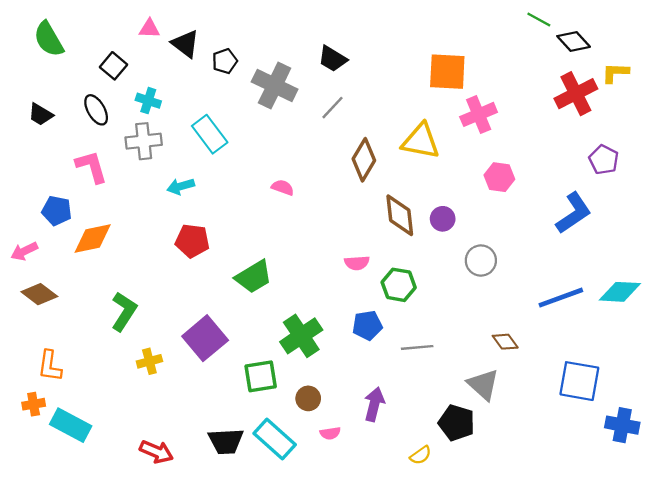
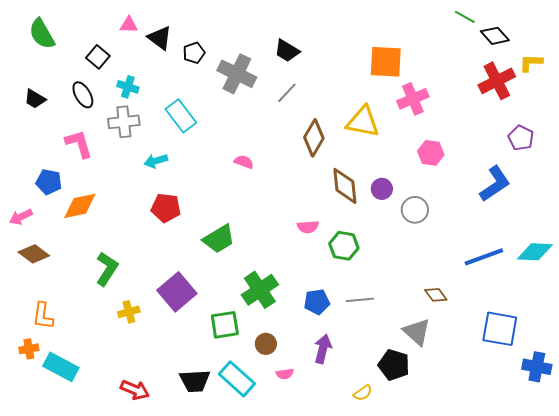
gray circle: (481, 261) -> (415, 210), moved
blue pentagon: (367, 325) -> (317, 302), moved

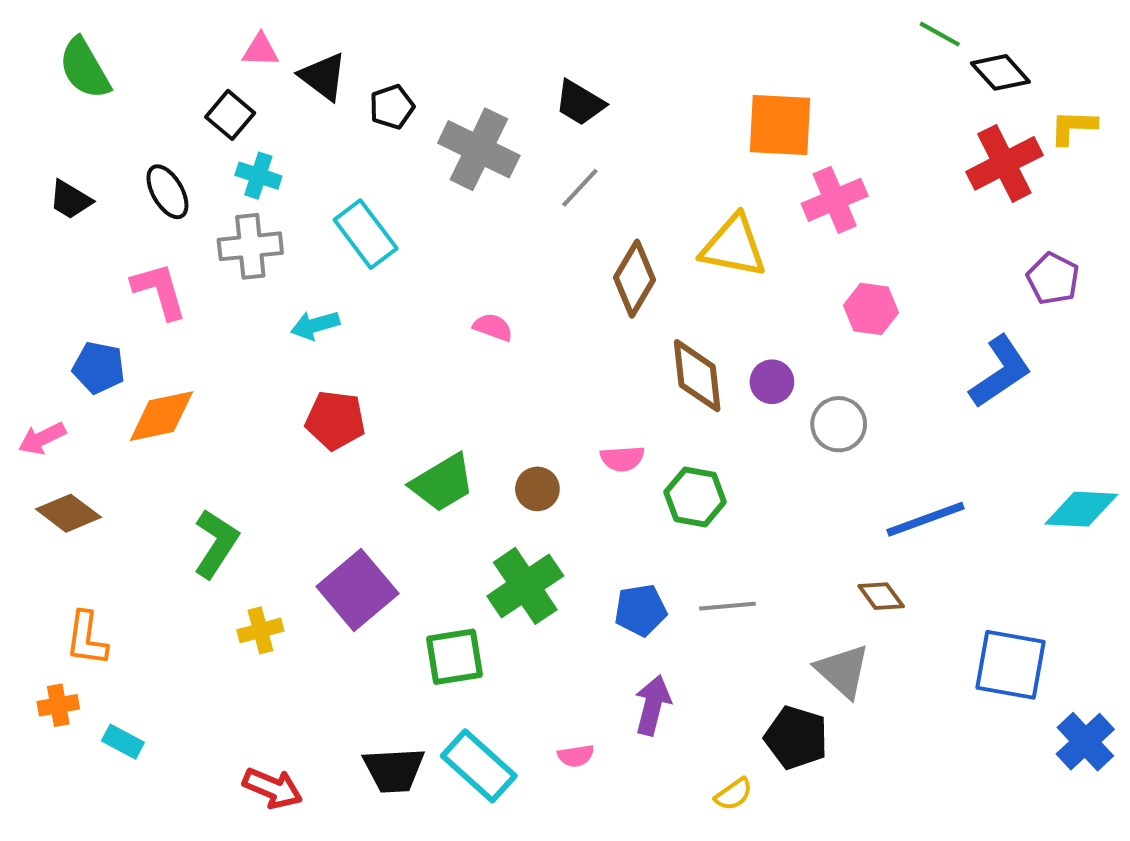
black square: (98, 57) -> (230, 115), moved
blue line: (484, 257) -> (926, 519), moved
brown circle: (266, 344) -> (537, 489), moved
cyan rectangle: (61, 367) -> (123, 742), size x0.6
blue cross: (537, 367) -> (1085, 742), turned 36

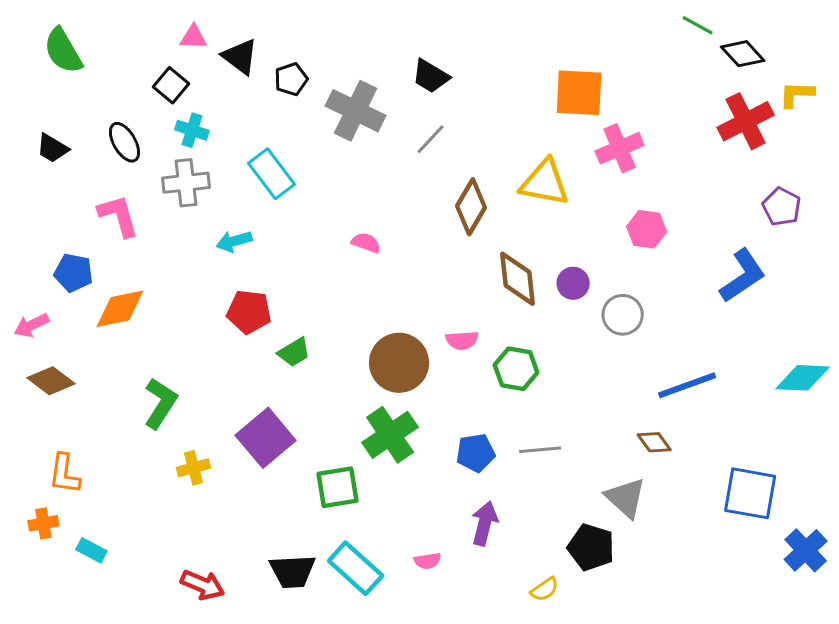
green trapezoid: (442, 483) -> (294, 352), moved, size x0.7
brown circle: (537, 489) -> (399, 363), size x1.8

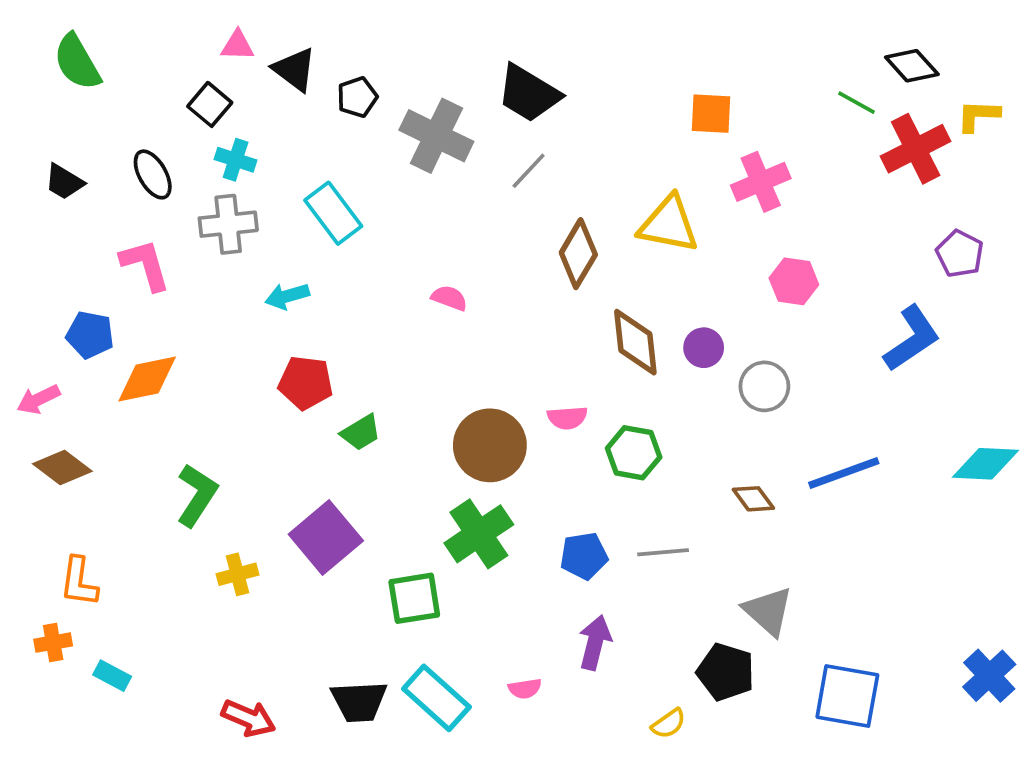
green line: (698, 25) -> (857, 103), moved
black trapezoid: (431, 76) -> (529, 93), size x1.4
orange square: (579, 93) -> (711, 114), size x0.7
brown diamond: (654, 442) -> (753, 499), moved
blue square: (750, 493) -> (847, 696), moved

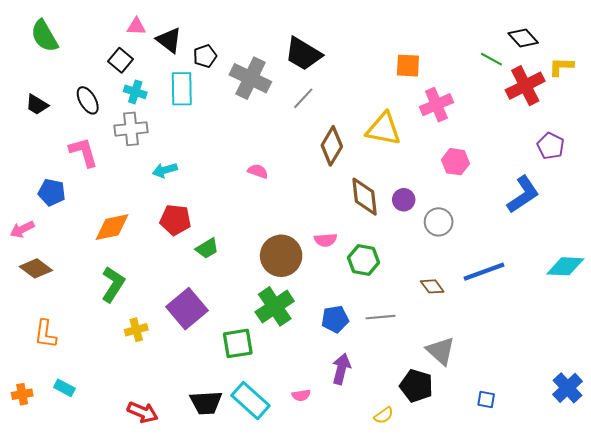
cyan rectangle: (333, 213) -> (182, 89), moved, turned 36
orange diamond: (147, 379) -> (112, 227), moved
orange cross: (53, 643) -> (22, 394), moved
blue square: (847, 696) -> (486, 400), size x0.5

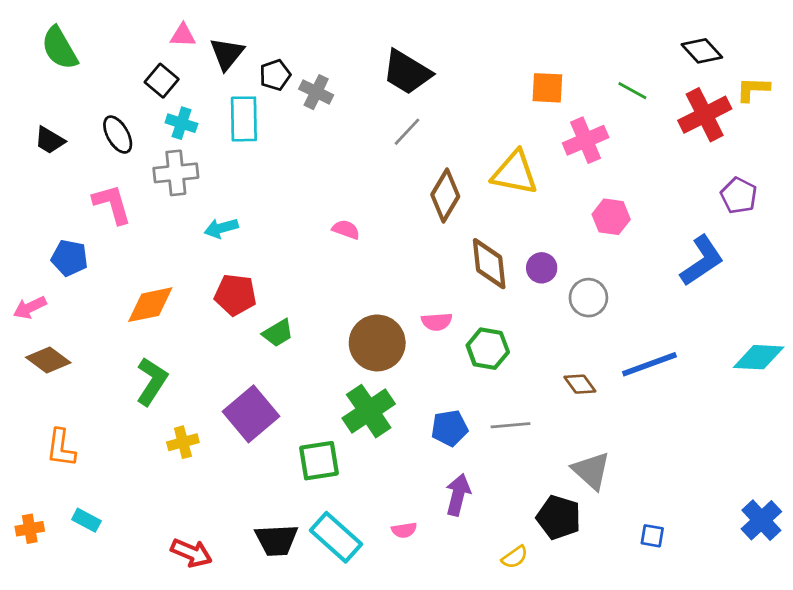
black triangle: (169, 40) -> (227, 54), turned 32
green line: (491, 59) -> (632, 91), moved
gray cross: (250, 78) -> (316, 92), moved, size x0.6

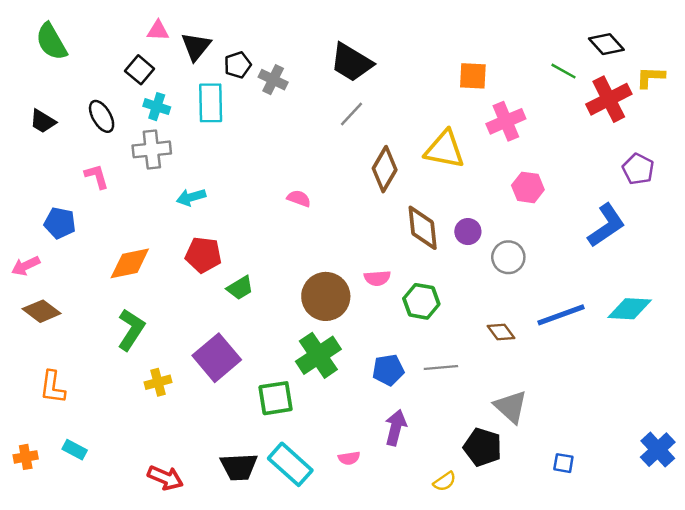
green line: (632, 91) -> (563, 71), moved
pink L-shape: (112, 204) -> (97, 176), size x0.7
cyan diamond: (759, 357) -> (630, 309), moved

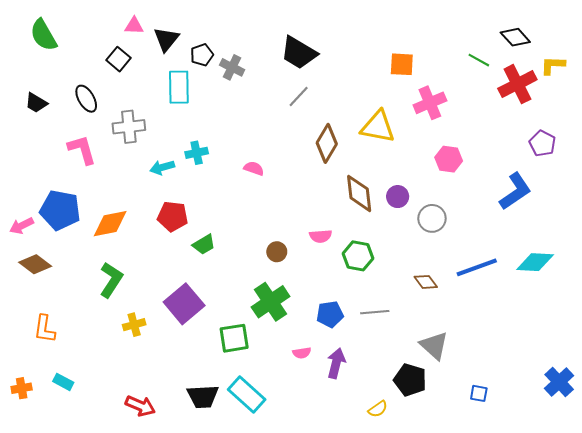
cyan cross: (157, 107) -> (197, 153), moved, turned -30
pink L-shape: (97, 176) -> (82, 150), size x1.4
blue pentagon: (60, 223) -> (60, 210), moved, size x1.5
brown circle: (326, 296) -> (277, 252), size x0.5
pink semicircle: (349, 458) -> (302, 353), moved

